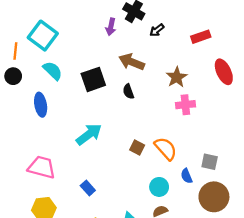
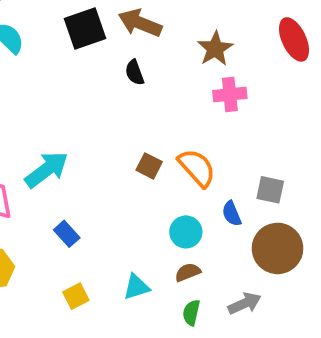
black square: (93, 79) -> (85, 28), moved
cyan arrow: (89, 134) -> (47, 170), moved

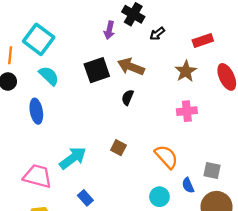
brown star: (215, 49) -> (186, 71), moved
black semicircle: (135, 72) -> (128, 97), turned 42
brown square: (149, 166) -> (118, 148), moved

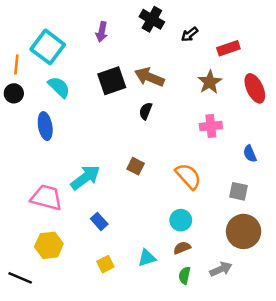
purple arrow: (109, 30) -> (102, 32), moved
black arrow: (157, 34) -> (190, 34), moved
blue semicircle: (188, 185) -> (250, 154), moved

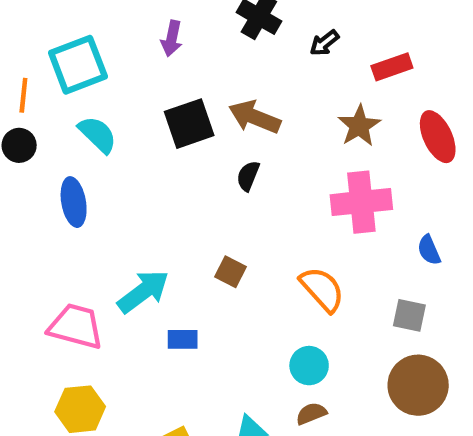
cyan square: (48, 47) -> (78, 65), turned 32
pink cross: (211, 126) -> (361, 202), size x1.5
blue rectangle: (99, 221) -> (183, 339), moved, turned -48

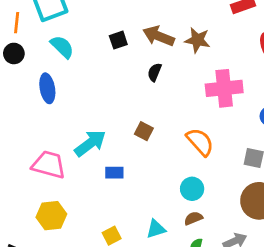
black square: (189, 124) -> (118, 40), size x0.6
brown star: (359, 126) -> (197, 40), moved, turned -30

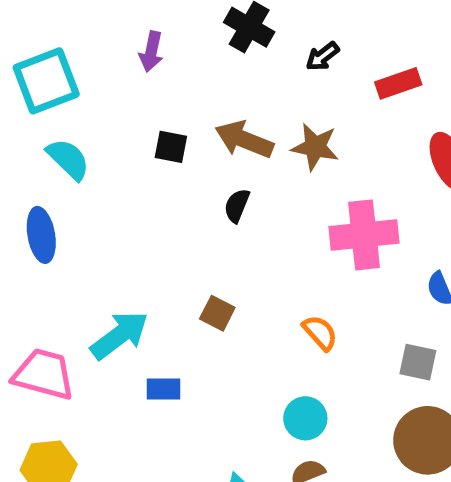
black square: (118, 40) -> (171, 147), turned 30
orange semicircle: (200, 142) -> (320, 333), size x0.7

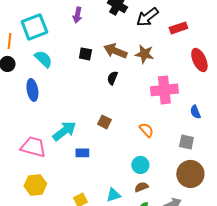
black arrow: (322, 56) -> (147, 17), size x1.6

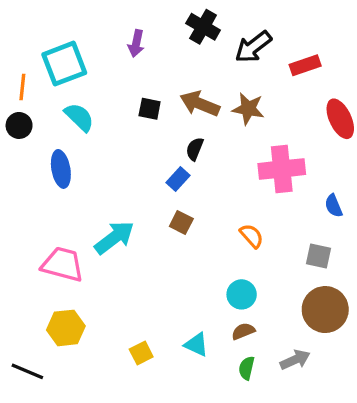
blue rectangle: (82, 153) -> (178, 179), moved, turned -48
cyan triangle: (113, 195) -> (196, 345), turned 42

